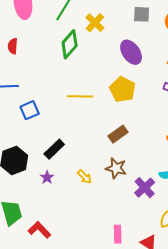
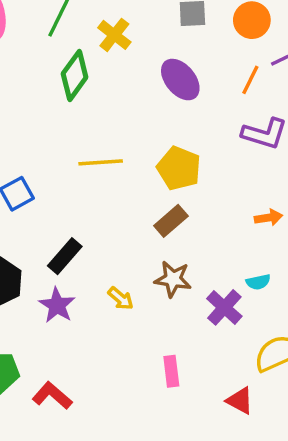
yellow pentagon: (123, 89) -> (179, 168), moved
purple star: (47, 177) -> (57, 305), size x1.5
pink rectangle: (118, 234) -> (171, 371), moved

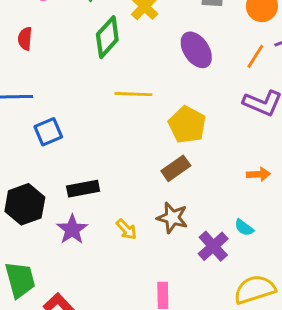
yellow line: (101, 162) -> (133, 94), moved
black rectangle: (65, 256) -> (83, 189), turned 32
cyan semicircle: (258, 282) -> (244, 228), turned 42

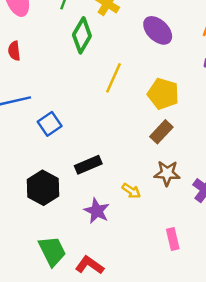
yellow line: (133, 94) -> (113, 78), turned -56
purple star: (72, 229) -> (97, 211), moved

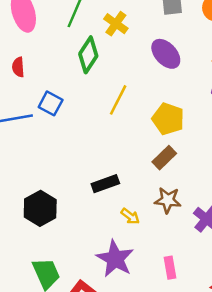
blue square: (50, 124) -> (51, 103), moved, turned -30
black rectangle: (88, 165) -> (105, 184), moved
purple star: (97, 211) -> (115, 259), moved, size x1.4

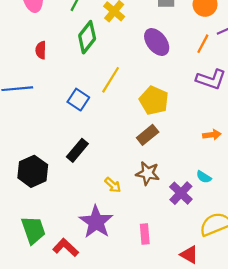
red semicircle: (18, 67) -> (41, 50), moved
blue square: (51, 103) -> (78, 100), moved
black rectangle: (105, 184) -> (77, 150), moved, turned -35

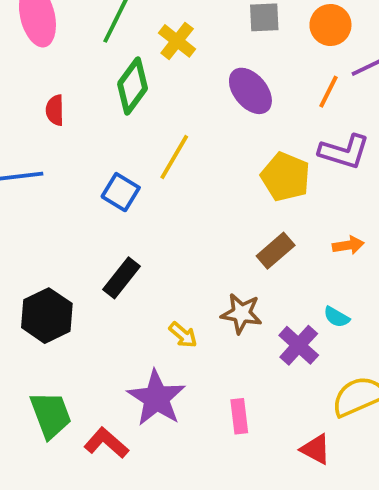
yellow pentagon: (154, 100) -> (285, 177), moved
brown rectangle: (148, 135) -> (276, 251), moved

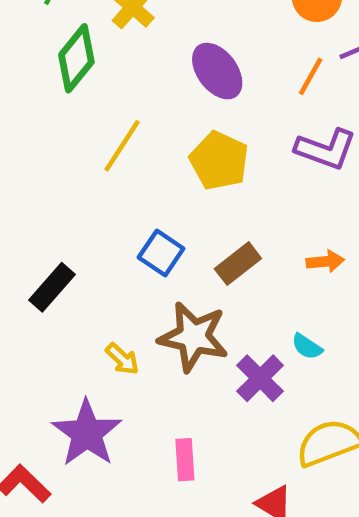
yellow pentagon: (285, 177) -> (219, 161), moved
blue square: (121, 192) -> (161, 253), moved
brown star: (241, 313) -> (193, 337), size x1.4

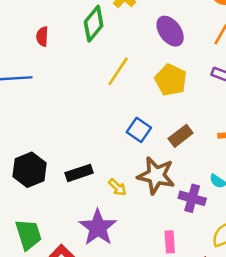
black rectangle: (52, 287) -> (79, 173), moved, turned 30
purple cross: (260, 378) -> (192, 198), turned -30
pink rectangle: (185, 460) -> (170, 242), moved

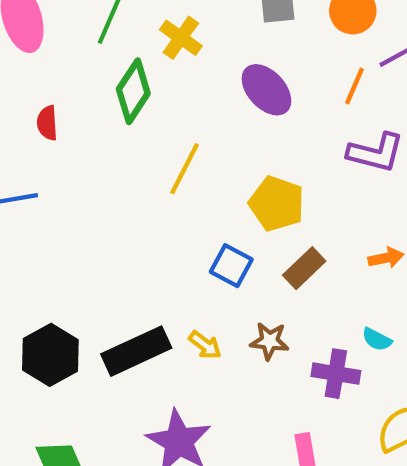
yellow pentagon: (171, 80) -> (277, 204), moved
black rectangle: (79, 173) -> (136, 351), size x1.4
brown star: (156, 175) -> (269, 341), size x0.6
yellow arrow: (117, 187) -> (205, 345), moved

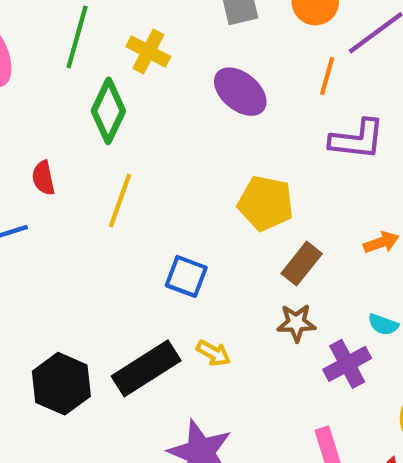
red semicircle: (47, 123) -> (43, 178), moved
yellow line: (184, 169) -> (120, 200), moved
blue square: (231, 266) -> (186, 276), moved
brown star: (269, 341) -> (296, 323), moved
purple cross: (336, 374) -> (347, 364), turned -30

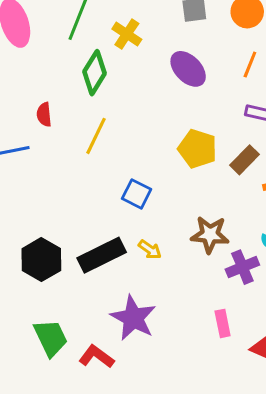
brown rectangle: (302, 264) -> (245, 160), moved
brown star: (296, 323) -> (210, 235), size x1.4

